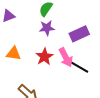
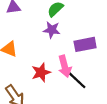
red star: (44, 57) -> (41, 72), moved

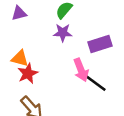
red star: (41, 72) -> (28, 73), moved

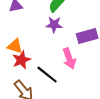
black line: (95, 82) -> (47, 75), moved

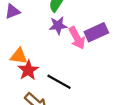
pink arrow: (69, 59) -> (77, 38), moved

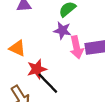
red star: (28, 70) -> (37, 69), moved

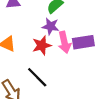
red star: (37, 69) -> (42, 45), moved

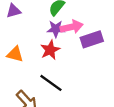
pink arrow: (64, 42) -> (72, 27), moved, turned -80

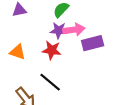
red star: (50, 50) -> (52, 50), turned 30

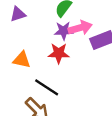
black line: (50, 82) -> (47, 87), moved

